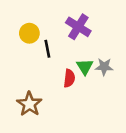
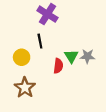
purple cross: (78, 27) -> (47, 14), moved
yellow circle: (29, 33) -> (22, 57), moved

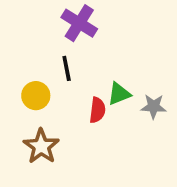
green triangle: (71, 56) -> (119, 94), turned 40
gray star: (87, 56) -> (154, 106), moved

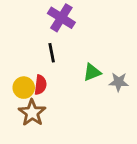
yellow circle: (36, 96) -> (24, 88), moved
red semicircle: (97, 110) -> (40, 85), moved

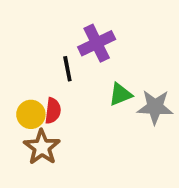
purple cross: (61, 18) -> (97, 43), moved, turned 32
gray star: (119, 82) -> (155, 107), size x1.4

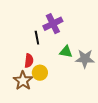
green triangle: (120, 94) -> (66, 52), turned 32
yellow circle: (31, 114) -> (40, 73), moved

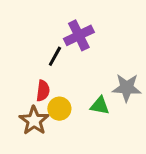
black line: (37, 38) -> (55, 56), turned 40
green triangle: (66, 52) -> (100, 106), moved

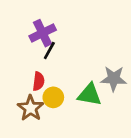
purple cross: (79, 35) -> (43, 33), moved
green triangle: (100, 106) -> (89, 95), size x1.4

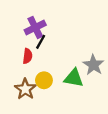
gray star: (114, 79) -> (93, 65), turned 30
red semicircle: (39, 81) -> (27, 56), moved

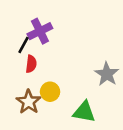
black line: (41, 42) -> (24, 45), moved
green triangle: (74, 78) -> (84, 112), moved

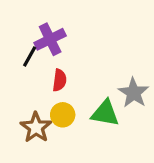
red semicircle: (31, 64) -> (60, 80), moved
green triangle: (84, 112) -> (105, 113), moved

